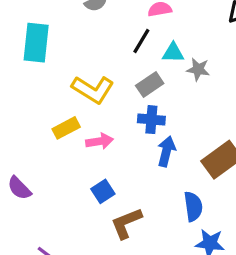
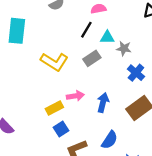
blue cross: (151, 120) -> (136, 73), moved, turned 35
yellow rectangle: (66, 128) -> (54, 108), moved
pink arrow: (100, 141) -> (75, 96), moved
blue semicircle: (193, 206) -> (110, 140), moved, turned 42

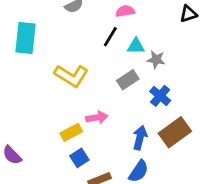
gray rectangle: (92, 58) -> (128, 80), moved
blue cross: (136, 73) -> (160, 96), moved
blue arrow: (103, 102) -> (140, 138), moved

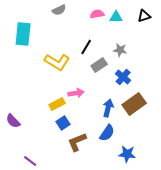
black line: (110, 37) -> (86, 47), moved
cyan triangle: (136, 46) -> (116, 17), moved

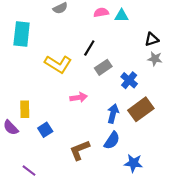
black triangle: (144, 16) -> (152, 39), moved
gray star: (120, 50) -> (155, 59), moved
yellow rectangle: (57, 104) -> (25, 109), moved, turned -63
blue square: (63, 123) -> (45, 130), moved

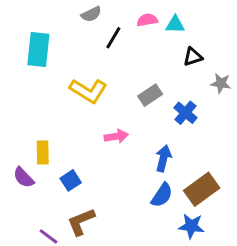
black triangle: (152, 39) -> (193, 57), moved
black line: (89, 48) -> (113, 38), moved
brown rectangle: (141, 109) -> (202, 189), moved
brown L-shape: (80, 150) -> (81, 222), moved

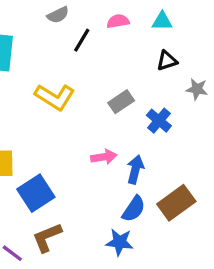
cyan triangle: (175, 24) -> (162, 21), moved
pink arrow: (116, 136) -> (104, 157), moved
blue square: (71, 180) -> (36, 193), size x1.6
blue star: (191, 226) -> (120, 242), moved

